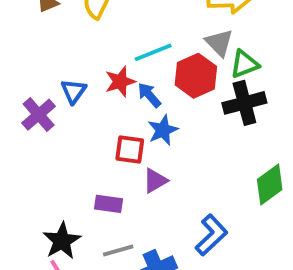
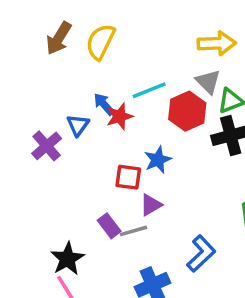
blue arrow: (149, 95) -> (104, 104), moved
purple rectangle: (108, 204) -> (109, 226), turned 45
gray line: (118, 251) -> (133, 231), moved

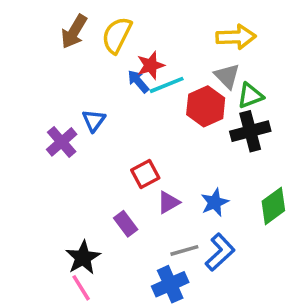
blue arrow: (104, 104) -> (138, 81), moved
red star: (120, 116) -> (151, 65), moved
blue star: (158, 160) -> (215, 202), moved
red square: (128, 177) -> (145, 174), turned -36
gray line: (133, 231) -> (184, 250), moved

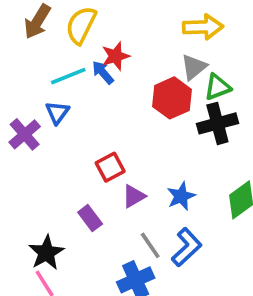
gray triangle: (227, 76) -> (194, 67), turned 36
cyan line: (167, 85) -> (68, 76), moved
gray line: (184, 250) -> (150, 245), turned 72

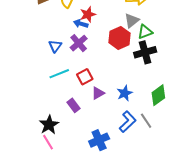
blue arrow: (103, 72) -> (81, 24), turned -32
cyan line: (68, 76) -> (59, 74), moved
purple cross: (25, 134) -> (79, 43), moved
gray line: (150, 245) -> (146, 121), moved

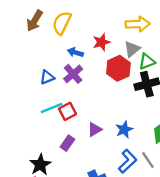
red star: (88, 14) -> (101, 42), moved
blue triangle: (55, 46) -> (47, 77), turned 32
red square: (85, 77) -> (67, 111), moved
purple rectangle: (74, 105) -> (67, 143), turned 72

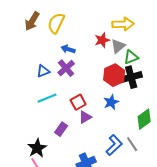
red star: (101, 42) -> (102, 40), moved
red hexagon: (118, 68) -> (114, 75), moved
red square: (67, 111) -> (78, 102), moved
blue star: (124, 129) -> (111, 102), moved

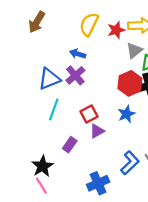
yellow semicircle: (56, 23) -> (89, 24), moved
red star: (102, 40) -> (116, 30), moved
blue triangle: (43, 71) -> (49, 79), size x1.5
cyan line: (47, 98) -> (54, 109), turned -48

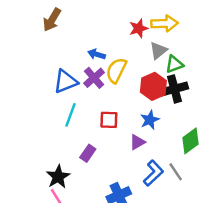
yellow semicircle: (89, 24) -> (116, 70), moved
red square: (89, 114) -> (109, 120), turned 30
purple triangle: (97, 131) -> (137, 142), moved

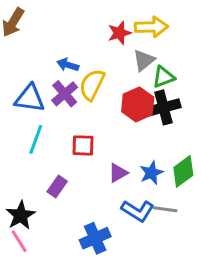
blue triangle: (66, 82) -> (30, 98), turned 30
blue star: (150, 120) -> (151, 173), moved
gray line: (176, 172) -> (165, 209), turned -48
blue L-shape: (153, 173) -> (138, 211), turned 75

